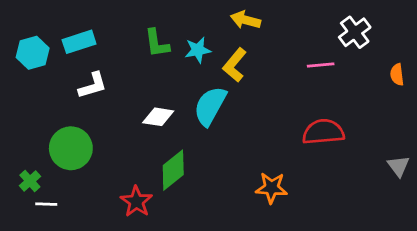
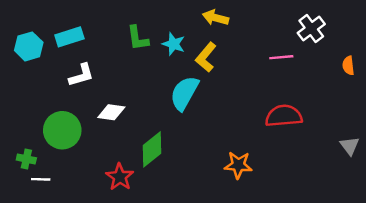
cyan star: (198, 50) -> (174, 44), turned 30
white diamond: (158, 117) -> (111, 112), moved
green cross: (30, 181) -> (26, 159), turned -36

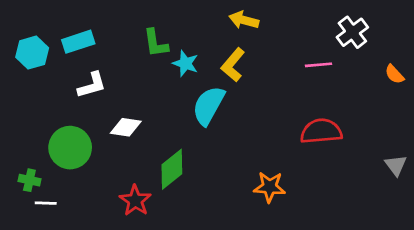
cyan star: (174, 44) -> (185, 63), moved
orange semicircle: (348, 66) -> (394, 74), turned -36

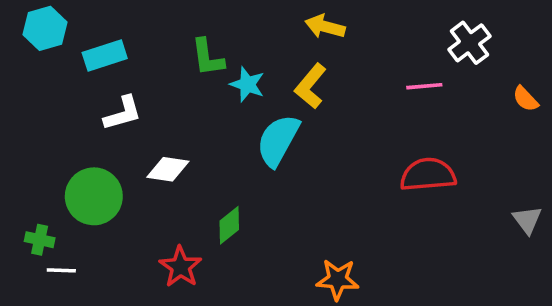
cyan hexagon: (32, 53) -> (45, 28), moved
green diamond: (172, 169) -> (229, 225), size x0.7
orange star: (270, 187) -> (338, 279), moved

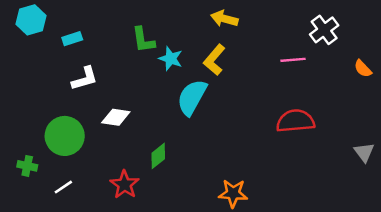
cyan rectangle: (105, 55) -> (72, 39), size x0.7
white line: (61, 270) -> (63, 187), moved, turned -36

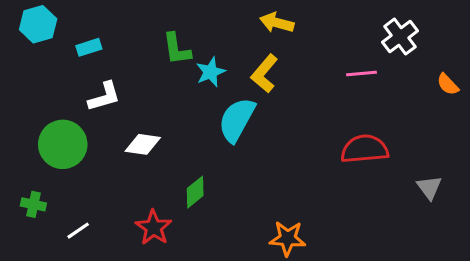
cyan star: (171, 59) -> (211, 72), turned 30
green circle: (65, 136) -> (63, 144), moved
gray triangle: (364, 152) -> (429, 187), moved

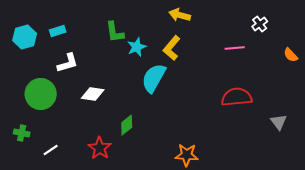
cyan hexagon: (38, 24) -> (25, 37), moved
white cross: (400, 37) -> (260, 24), size x0.7

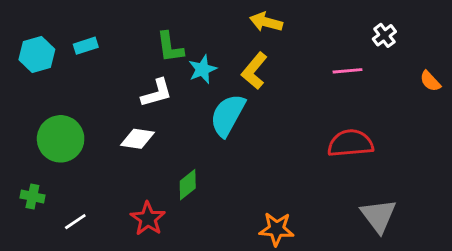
white L-shape: (68, 63) -> (157, 93), moved
gray triangle: (279, 122) -> (379, 216), moved, size x1.5

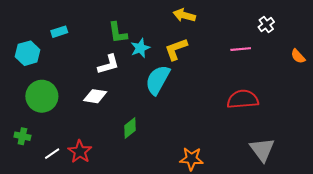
cyan hexagon: (37, 55) -> (28, 53), moved
yellow L-shape: (254, 71) -> (176, 49), turned 30
red star: (148, 219) -> (80, 152), moved

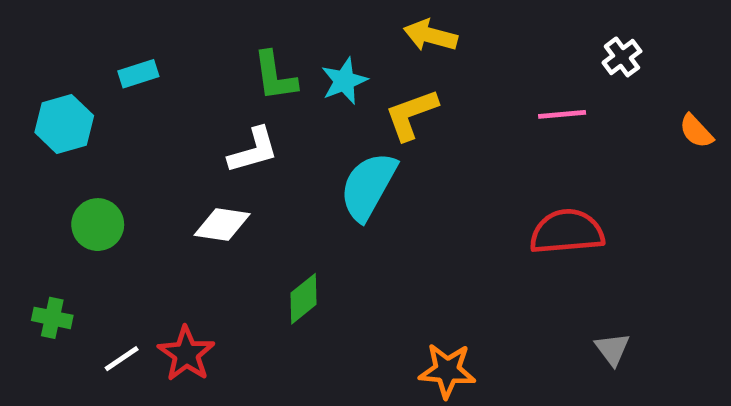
cyan star: (140, 48) -> (344, 81), moved
green circle: (42, 96) -> (98, 225), size x0.7
gray triangle: (262, 150) -> (612, 349), size x0.6

